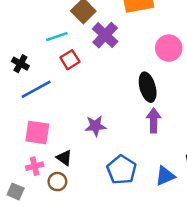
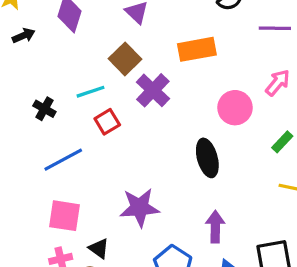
black cross: (20, 64) -> (44, 109), moved
purple arrow: (154, 120) -> (215, 227), moved
purple star: (95, 126) -> (140, 208), size x1.4

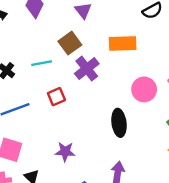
red square: (107, 122) -> (56, 97), moved
purple star: (140, 208) -> (65, 152), size x0.7

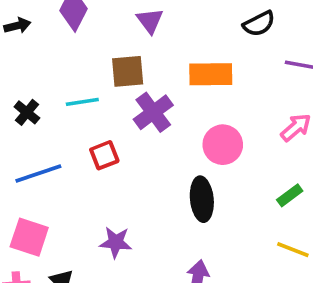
brown square: (70, 43) -> (128, 71), turned 30
pink circle: (144, 89) -> (223, 145), moved

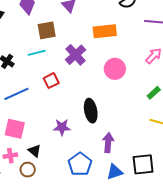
brown square: (128, 71) -> (47, 30), moved
black ellipse: (202, 199) -> (91, 111), moved

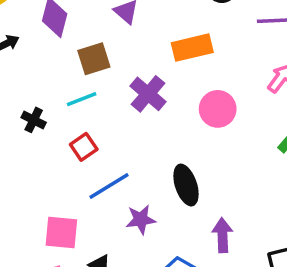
red square: (51, 81) -> (84, 147), moved
blue line: (16, 94) -> (109, 186), moved

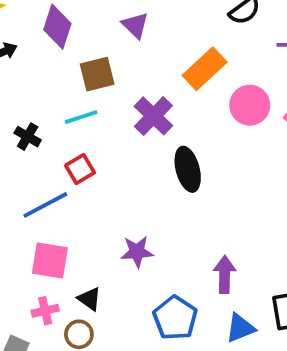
orange rectangle: (192, 48) -> (205, 69), turned -33
pink circle: (218, 109) -> (250, 105), moved
black ellipse: (186, 185) -> (188, 169), moved
blue line: (109, 186) -> (45, 205), moved

